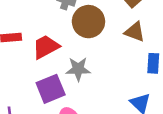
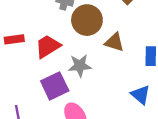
brown triangle: (135, 32) -> (114, 42), moved

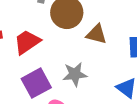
gray star: (80, 66) -> (75, 74), moved

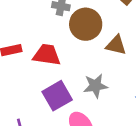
red trapezoid: (27, 42) -> (47, 55), turned 44

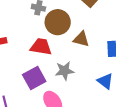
red trapezoid: (47, 55) -> (41, 47), moved

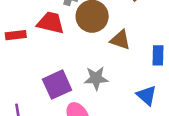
red trapezoid: (41, 47) -> (51, 23), moved

